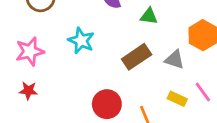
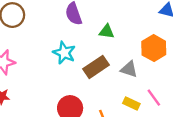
cyan star: (81, 41) -> (64, 53), moved

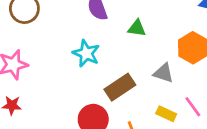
brown rectangle: (96, 67) -> (120, 87), moved

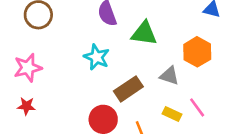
green triangle: (137, 28) -> (144, 33), size x1.5

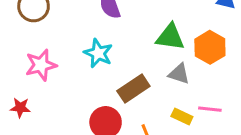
green triangle: (144, 33) -> (170, 37), moved
pink star: (28, 68) -> (41, 65), moved
pink line: (197, 107) -> (210, 109), turned -48

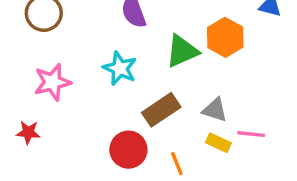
green triangle: (170, 37) -> (182, 51), moved, turned -32
orange hexagon: (210, 47) -> (225, 37), moved
gray triangle: (179, 74) -> (215, 110), moved

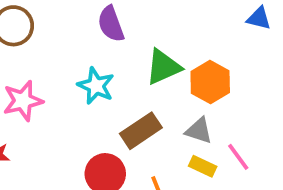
orange hexagon: (225, 37) -> (210, 82), moved
pink line: (251, 134) -> (238, 157), turned 48

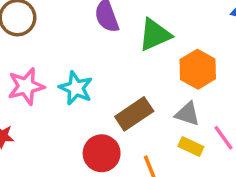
green triangle: (163, 67) -> (155, 35), moved
cyan star: (96, 86) -> (76, 88), moved

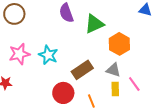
yellow rectangle: (191, 146) -> (115, 89), turned 64

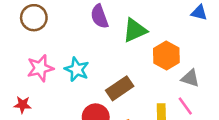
gray triangle: (113, 70) -> (190, 78), moved

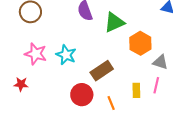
pink star: (40, 68) -> (36, 54), turned 30
pink line: (185, 106) -> (156, 85), turned 49

